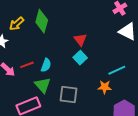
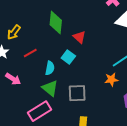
green diamond: (42, 21) -> (56, 23), moved
cyan square: (80, 58) -> (68, 57), moved
red line: (27, 65) -> (30, 53), moved

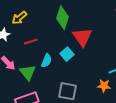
red triangle: (79, 37) -> (82, 37), size x1.5
green triangle: (50, 88) -> (28, 72), moved

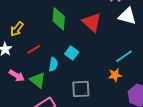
red triangle: (82, 37) -> (92, 22), moved

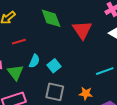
green diamond: (59, 19) -> (51, 18), turned -40
cyan square: (72, 53) -> (54, 66), moved
orange star: (115, 75) -> (86, 94), moved

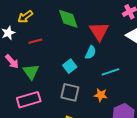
cyan semicircle: (34, 61) -> (91, 52), moved
cyan line: (105, 71) -> (110, 72), moved

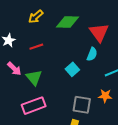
yellow arrow: (25, 17) -> (36, 17), moved
green diamond: (68, 19) -> (67, 22), turned -65
gray square: (70, 92) -> (82, 105), moved

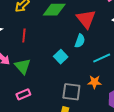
red line: (36, 47) -> (24, 35), turned -64
pink rectangle: (34, 106) -> (23, 94), size x0.6

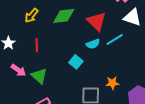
cyan semicircle: (80, 41) -> (93, 44), turned 56
cyan line: (102, 58) -> (115, 39), moved

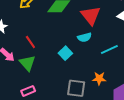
cyan line: (115, 39) -> (109, 50), moved
red line: (37, 45) -> (30, 42), moved, turned -40

